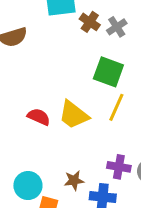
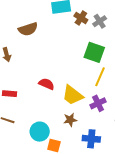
yellow trapezoid: (74, 115) -> (72, 95), moved
purple cross: (119, 167) -> (98, 103), moved, turned -35
brown star: (74, 180) -> (70, 120), moved

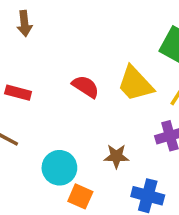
yellow trapezoid: (72, 95) -> (135, 84), moved

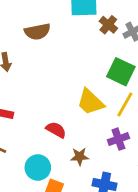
red semicircle: (86, 87) -> (56, 130), moved

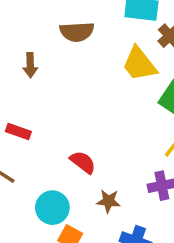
yellow trapezoid: (90, 102) -> (139, 64), moved

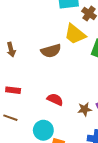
brown semicircle: (77, 32) -> (51, 51), moved
brown star: (108, 201) -> (85, 109), moved

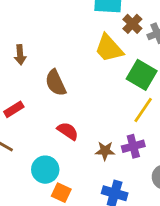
brown semicircle: (51, 51) -> (56, 83), moved, turned 72
red rectangle: (13, 90) -> (14, 109), turned -48

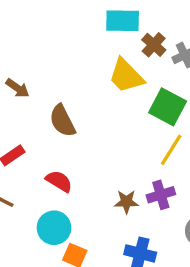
brown arrow: (20, 55) -> (18, 88), turned -48
red semicircle: (68, 131) -> (59, 181), moved

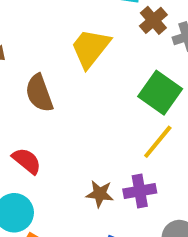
yellow trapezoid: (126, 76) -> (90, 48), moved, turned 75

